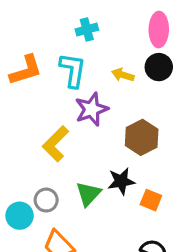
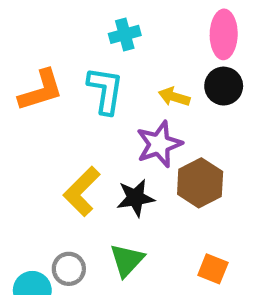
purple star: (92, 109) -> (159, 144), moved
black star: (121, 181) -> (135, 198), moved

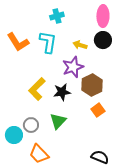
orange L-shape: (41, 90) -> (18, 42), turned 75
orange square: (213, 269) -> (98, 110), moved, turned 32

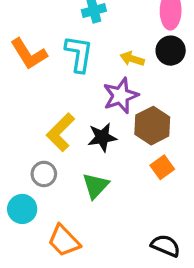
gray circle: (31, 125) -> (44, 174), moved

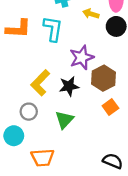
orange L-shape: (29, 54) -> (18, 29), turned -55
yellow arrow: (132, 59) -> (91, 14), moved
orange trapezoid: (64, 241) -> (43, 158), turned -50

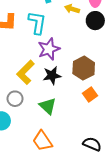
purple star: (82, 57) -> (49, 49), moved
green triangle: (64, 120) -> (48, 106), turned -30
orange trapezoid: (43, 158) -> (42, 141), moved, turned 60

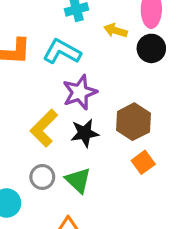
cyan L-shape: (37, 23) -> (62, 52), turned -70
gray circle: (15, 99) -> (42, 177), moved

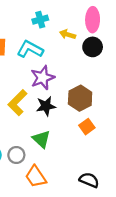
gray circle: (42, 177) -> (16, 155), moved

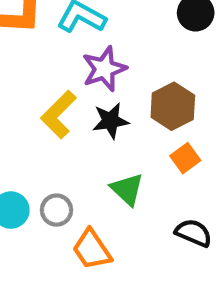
green triangle: (41, 139) -> (127, 189), moved
black semicircle: (89, 180) -> (194, 233), moved

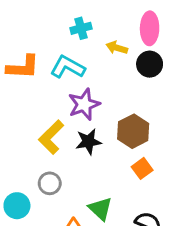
green triangle: (127, 189) -> (100, 209), moved
gray circle: (57, 210) -> (50, 183), moved

